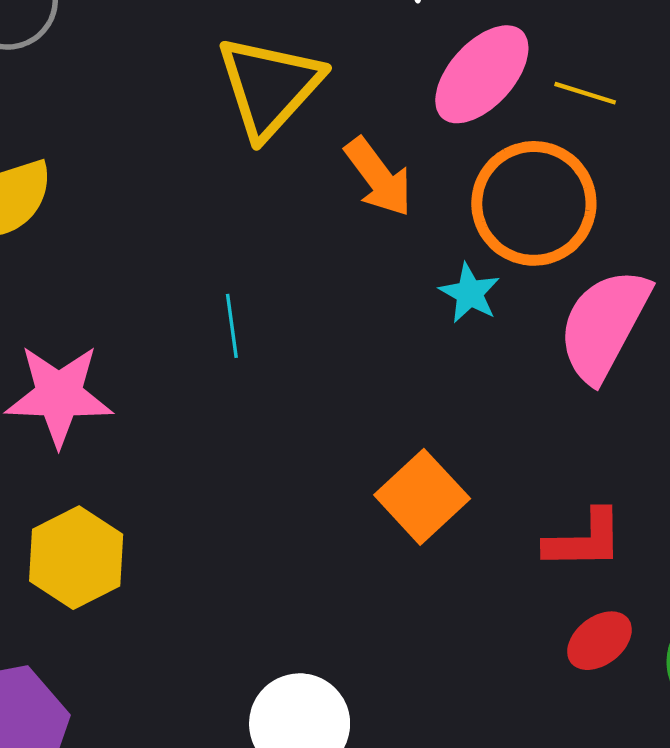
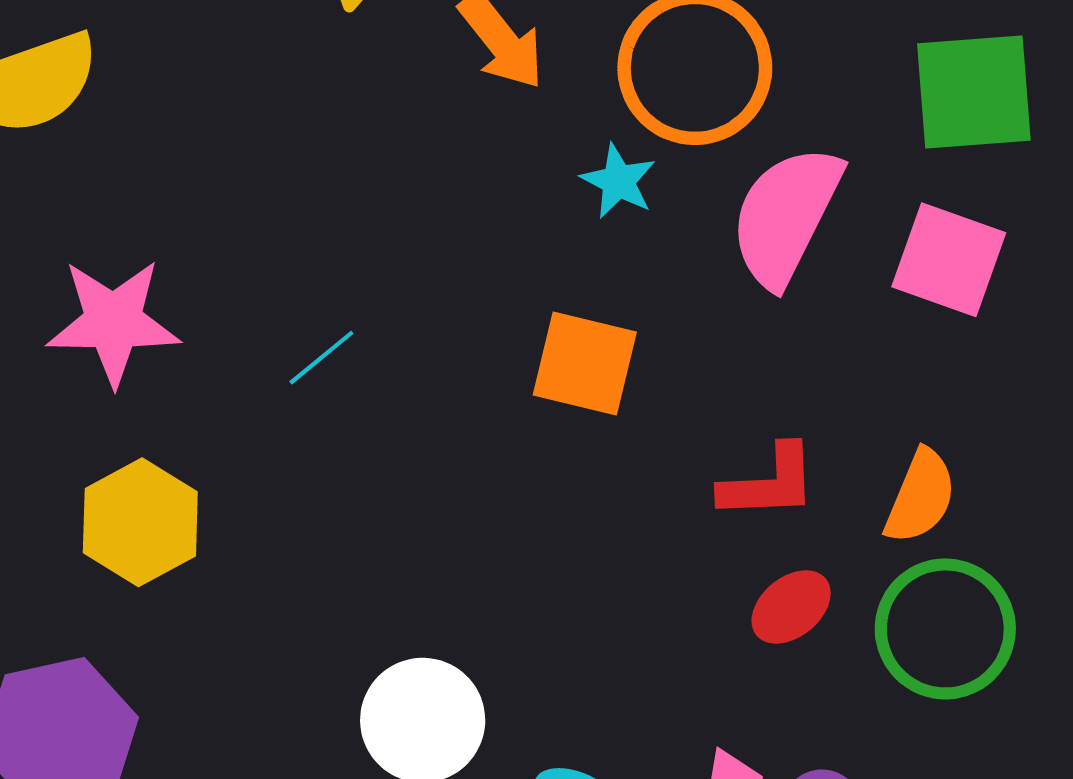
cyan line: (232, 326) -> (321, 358), moved, turned 60
orange square: (422, 497) -> (585, 364), moved, turned -32

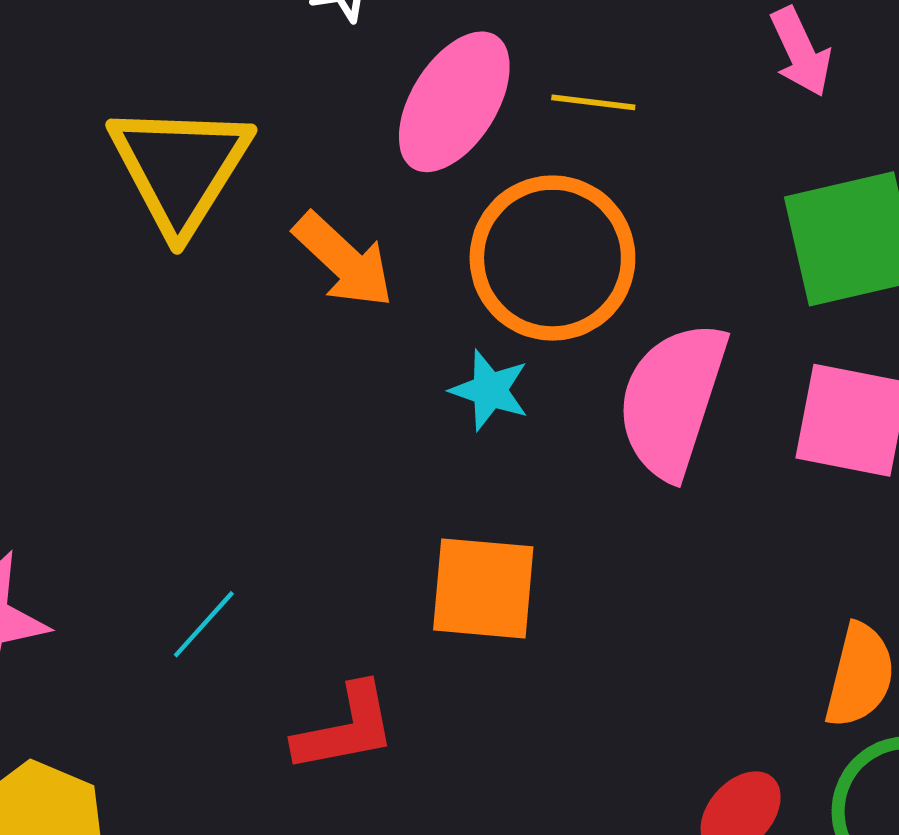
red L-shape: (769, 483) -> (345, 728), moved

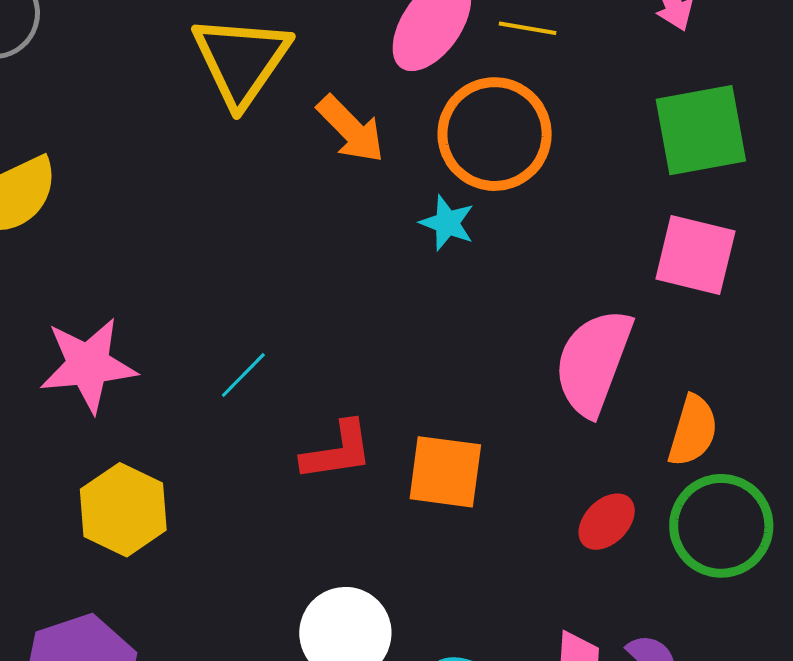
pink semicircle: (672, 400) -> (593, 362), moved
orange square: (483, 588) -> (445, 472), moved

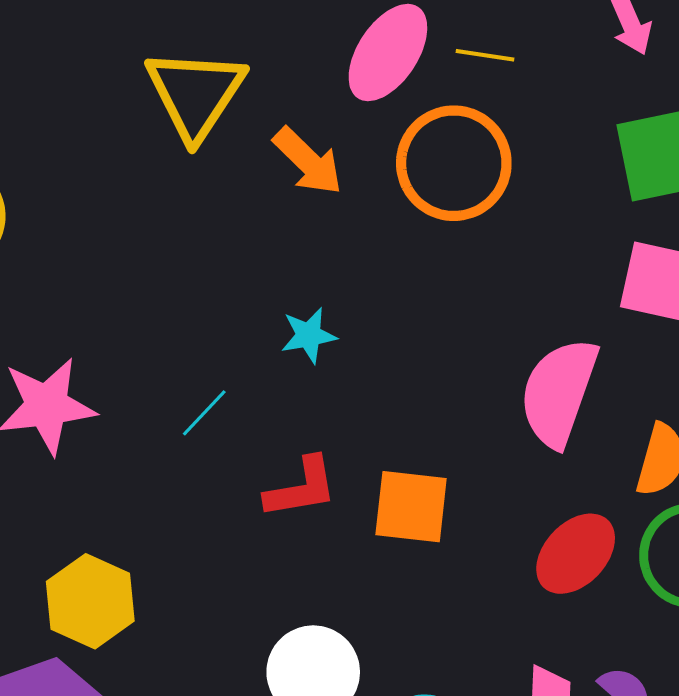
cyan star: (447, 223) -> (309, 335), moved, turned -30
yellow hexagon: (123, 510) -> (90, 601), moved
red ellipse: (607, 522) -> (576, 554), size x1.4

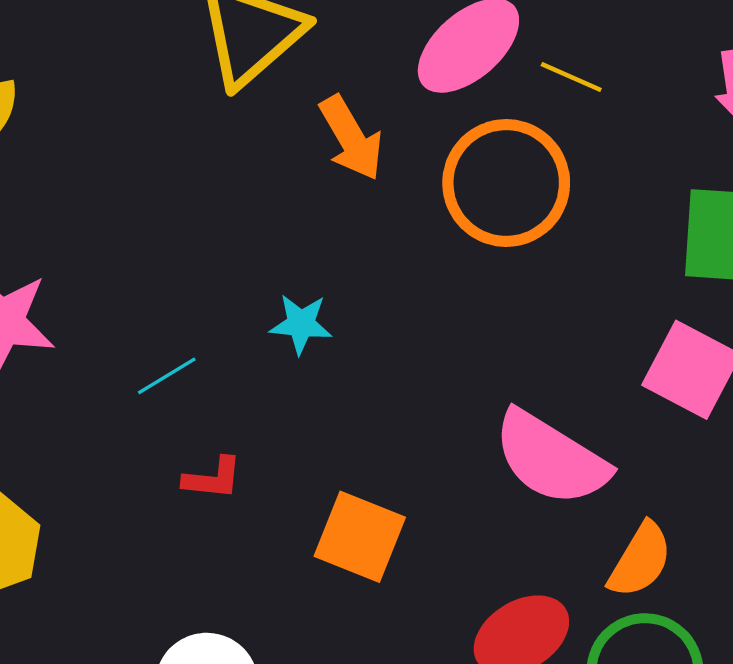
pink semicircle: (559, 392) -> (551, 458), turned -93
red L-shape: (301, 488) -> (213, 478), moved, size x0.7

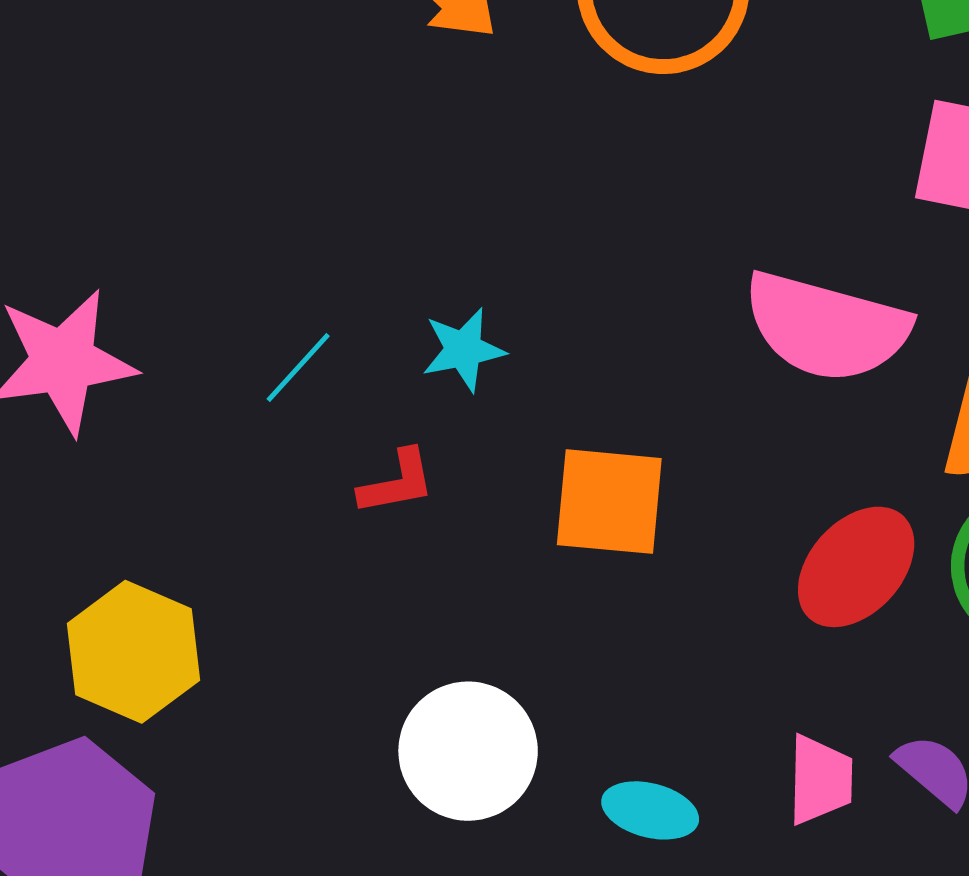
cyan star: (301, 324) -> (464, 350), moved

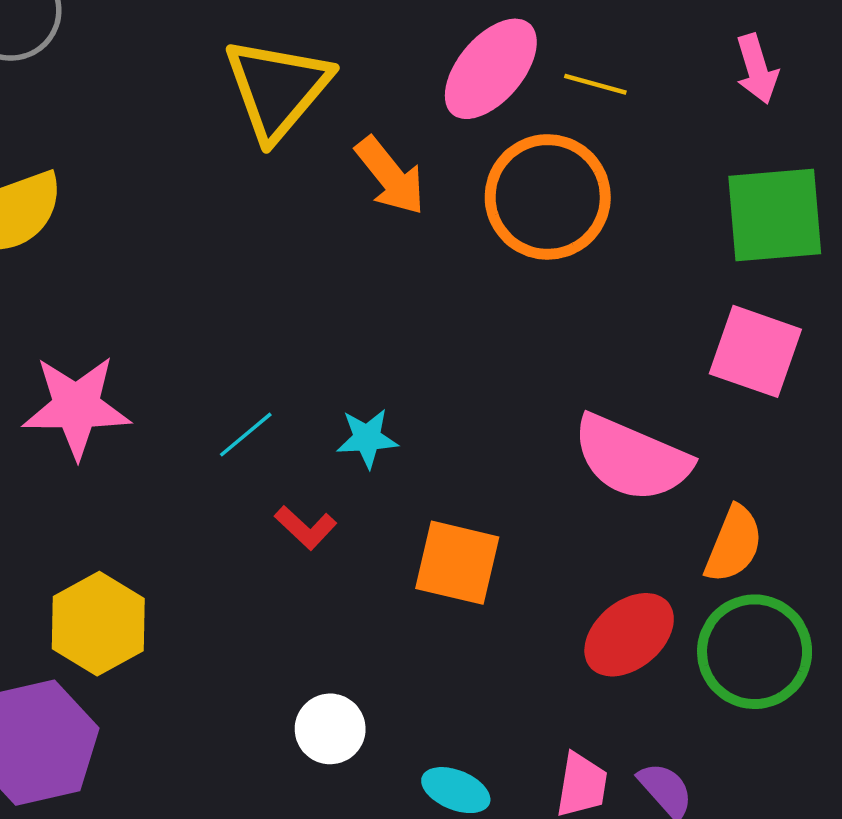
red L-shape: (397, 482) -> (306, 527), turned 46
white circle: (468, 751) -> (330, 729), size x0.7

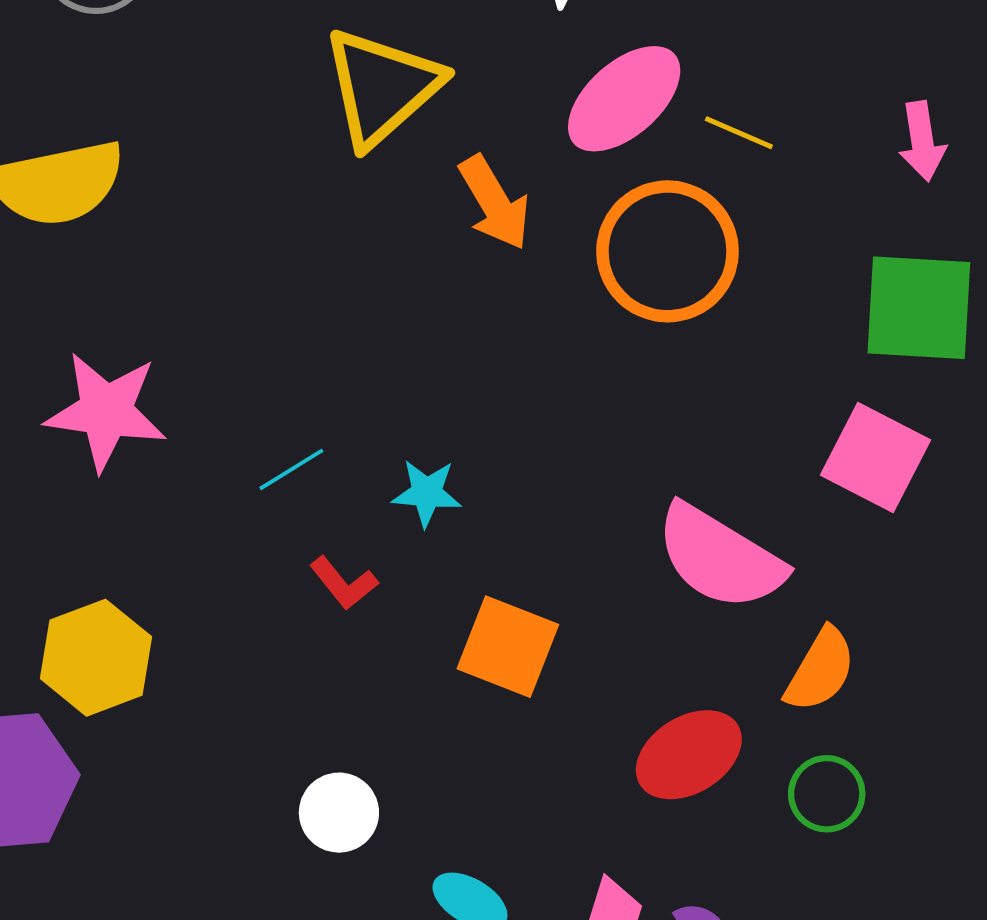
green circle: (755, 652) -> (827, 794), size x0.6

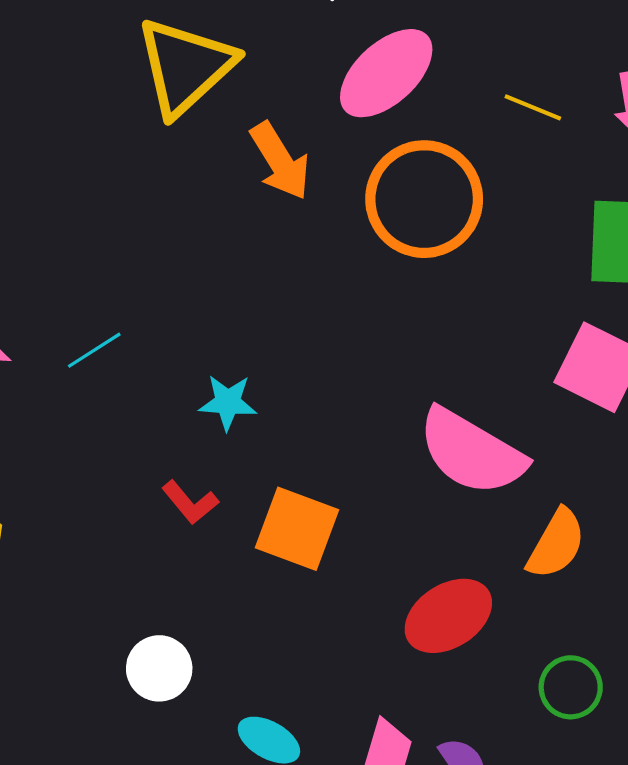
yellow line: (739, 133) -> (533, 107), moved
cyan line: (291, 469) -> (94, 350), moved
red L-shape: (344, 583) -> (190, 502), moved
green circle: (827, 794) -> (571, 687), moved

